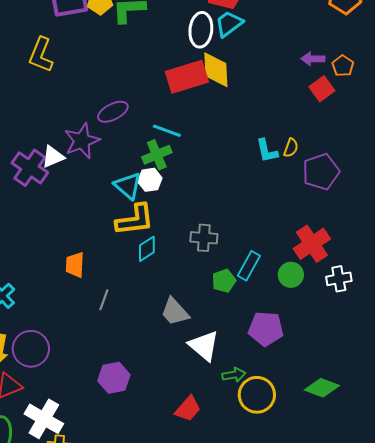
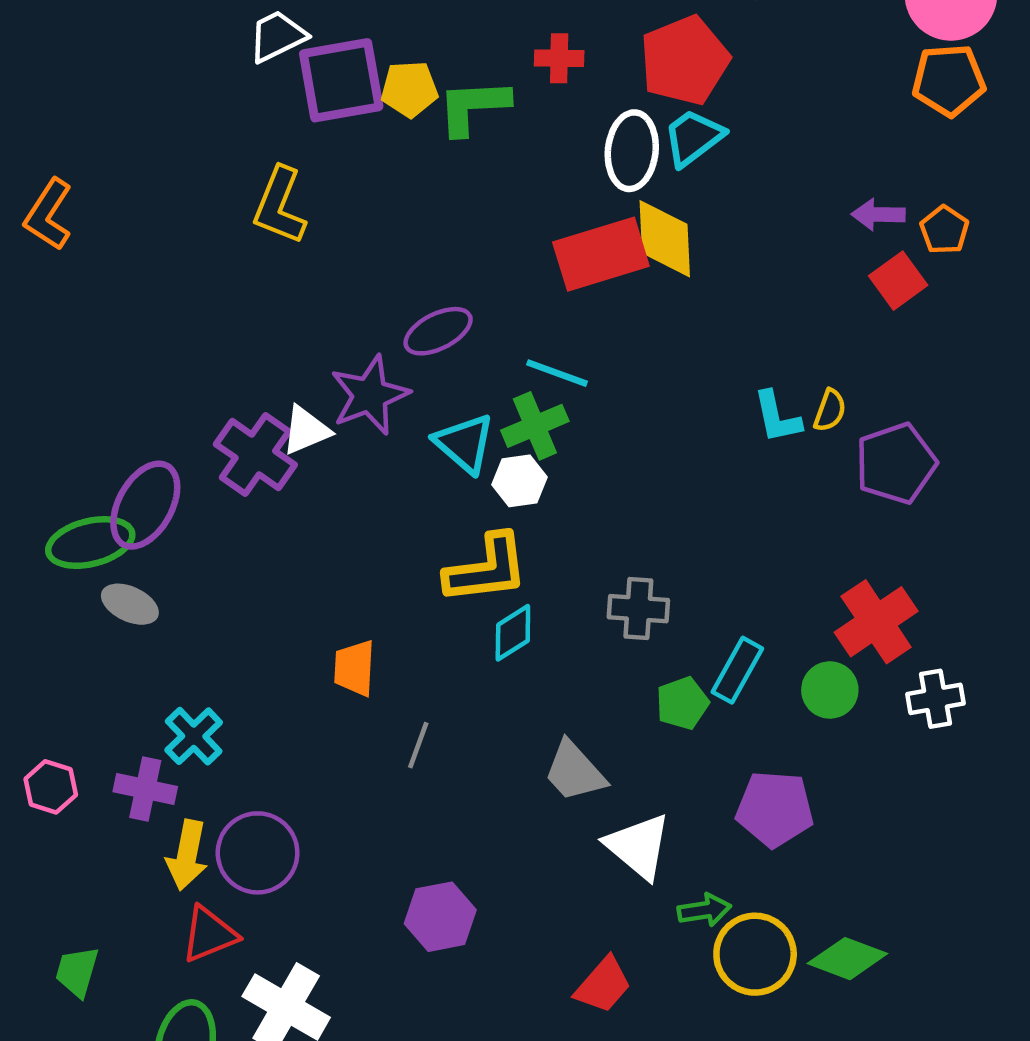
cyan triangle: (128, 186) -> (464, 443), moved
green diamond: (322, 388) -> (847, 959), moved

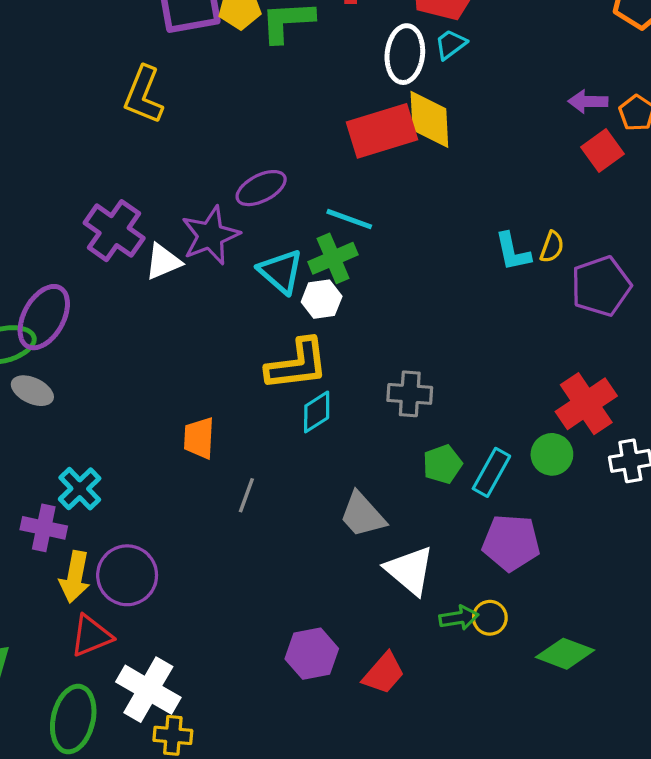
cyan trapezoid: (693, 137) -> (451, 44), size x0.7
purple cross: (255, 454) -> (114, 231), moved
cyan rectangle: (737, 670) -> (491, 472), moved
purple hexagon: (440, 917) -> (312, 654), moved
yellow circle: (755, 954) -> (490, 618), moved, size x0.6

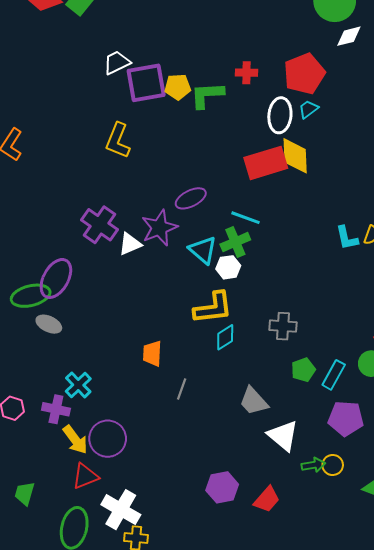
yellow arrow: (75, 577) -> (75, 440), turned -48

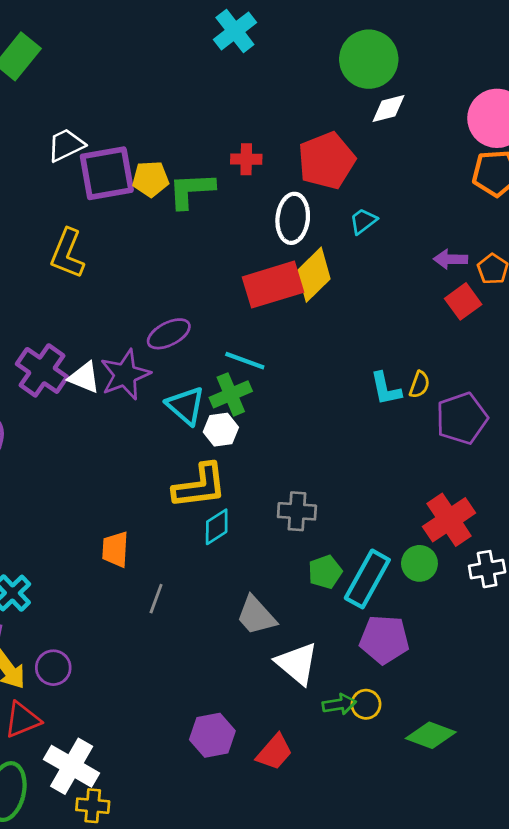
cyan trapezoid: (308, 109) -> (363, 221), moved
yellow diamond: (295, 156) -> (314, 275), turned 48
white triangle: (130, 244) -> (84, 377), moved, turned 45
cyan rectangle: (334, 375) -> (367, 579), size x1.4
purple circle: (108, 439) -> (53, 668), size x0.7

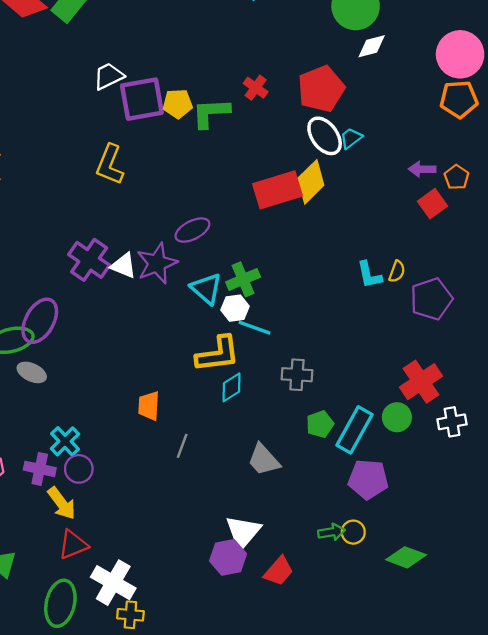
red cross: (246, 159) -> (256, 88), turned 35
white ellipse: (293, 218) -> (325, 136), moved, turned -42
cyan line: (245, 361) -> (254, 328), moved
white triangle: (297, 663) -> (243, 532), moved, turned 30
purple circle: (53, 668) -> (79, 469), moved

